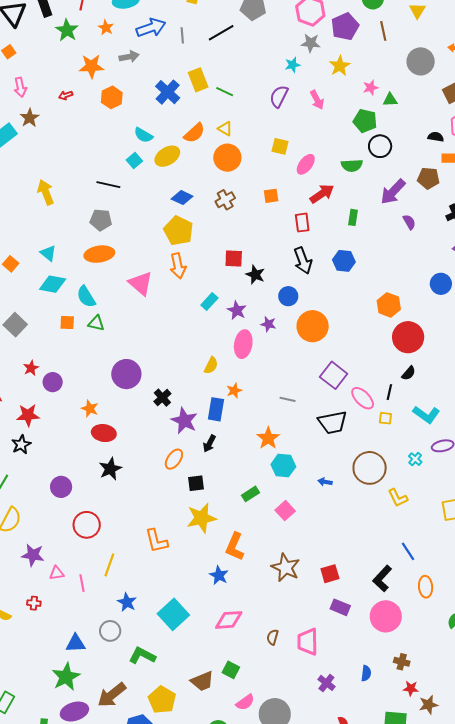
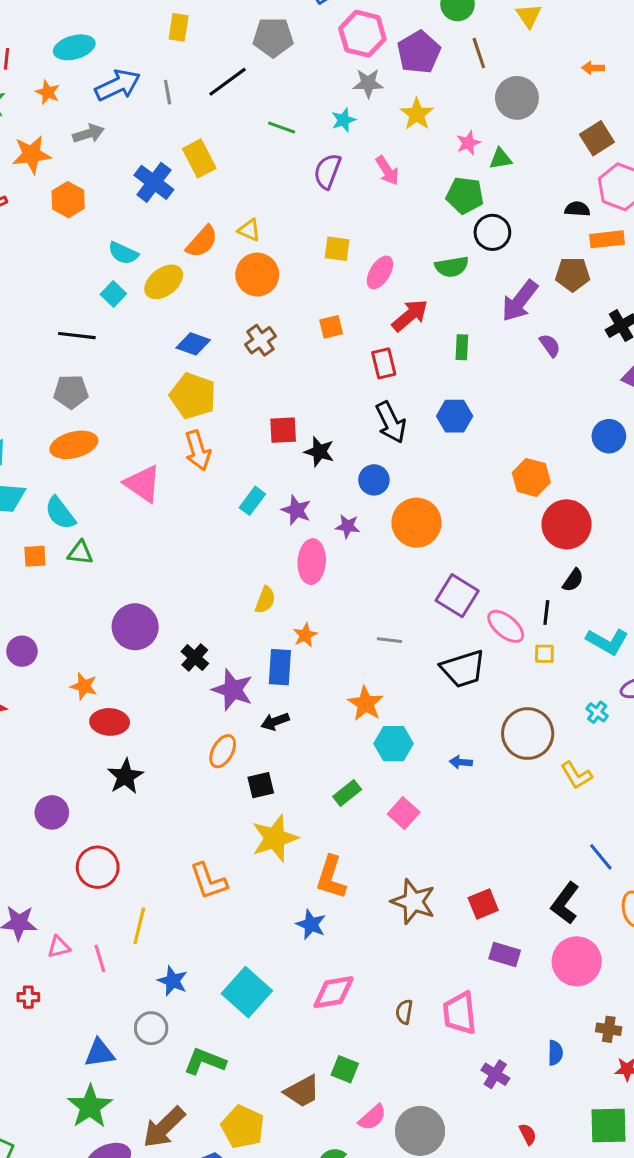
gray circle: (421, 61) -> (517, 98), moved
green line: (225, 92) -> (282, 127), moved
black arrow: (209, 444) -> (275, 721), turned 48

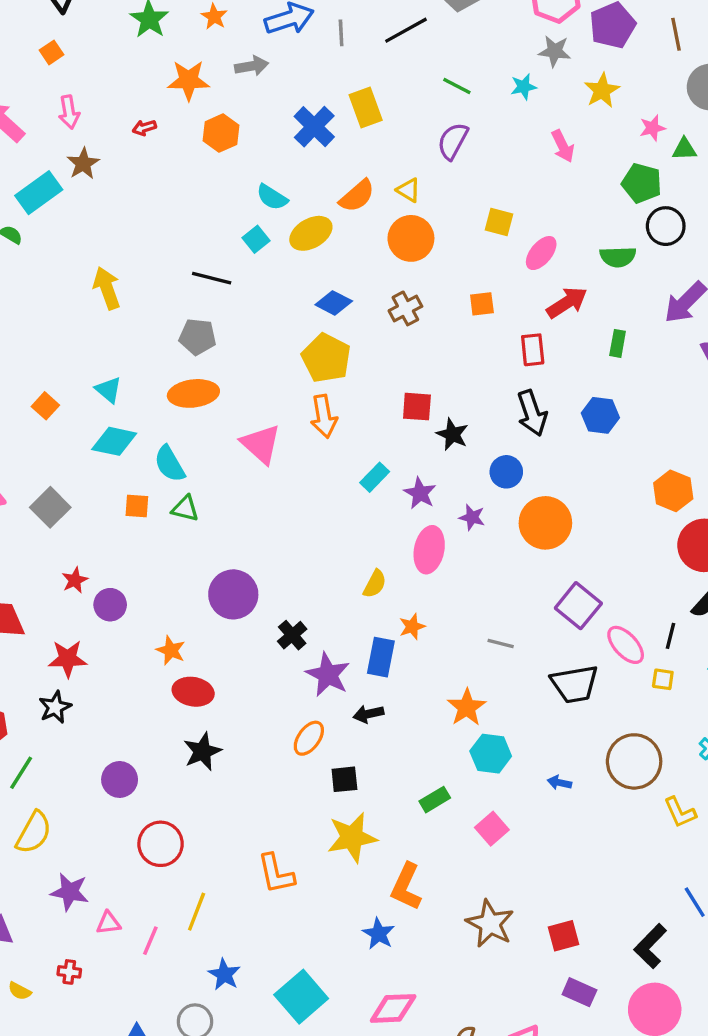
purple semicircle: (327, 171) -> (453, 141), moved
pink line: (100, 958) -> (150, 941), turned 32

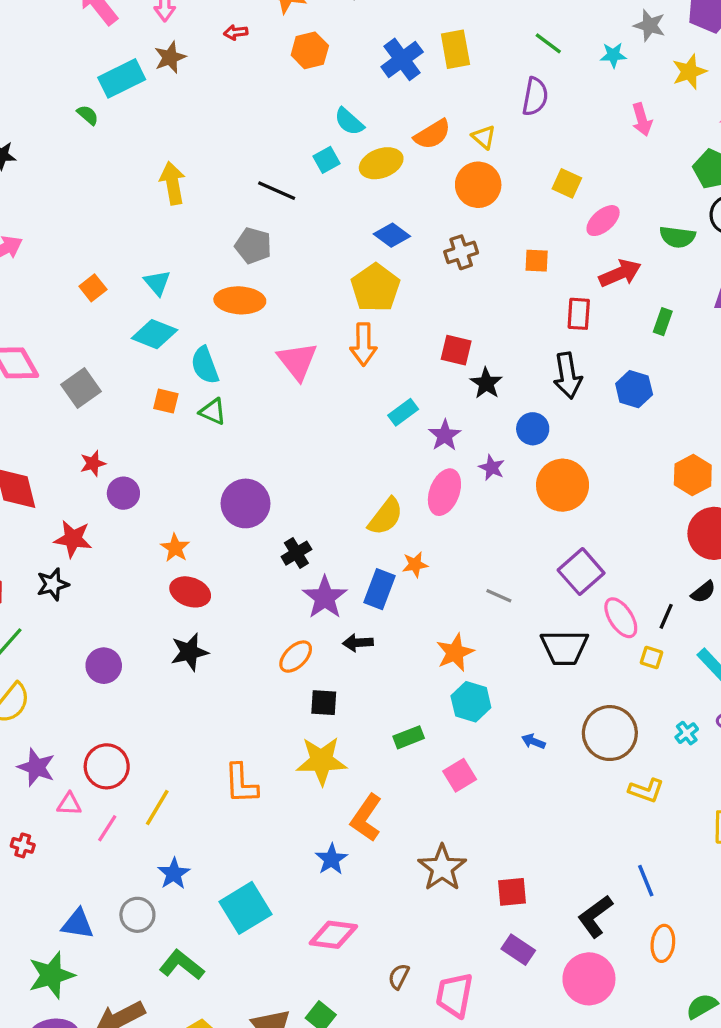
purple semicircle: (453, 141) -> (535, 97), turned 153
yellow semicircle: (375, 584) -> (386, 517), size x1.4
yellow L-shape: (680, 812) -> (646, 790), turned -56
red circle: (161, 844) -> (107, 766), moved

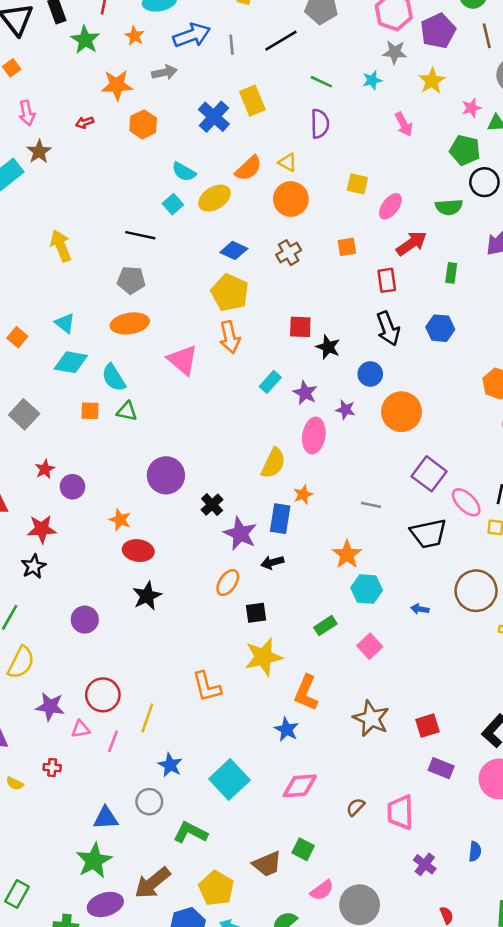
brown semicircle: (399, 977) -> (356, 807), turned 30

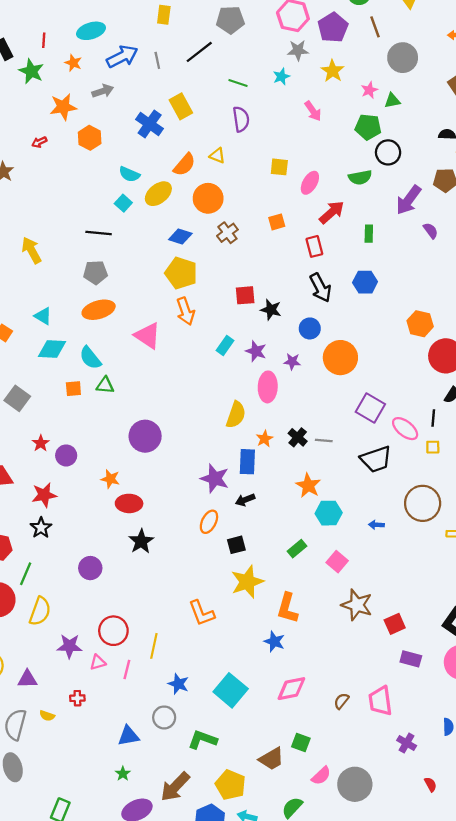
orange circle: (291, 199) -> (208, 198), moved
black cross: (212, 505) -> (298, 437), moved
brown star: (371, 718) -> (357, 605), moved
green star: (94, 861) -> (123, 774), size x0.5

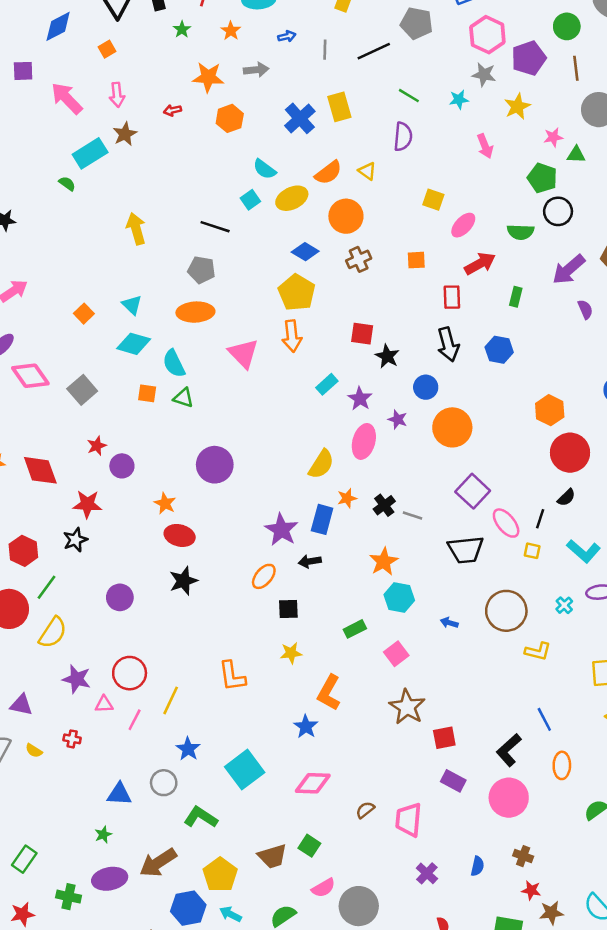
blue arrow: (122, 57) -> (287, 36), size x0.5
green star: (31, 71) -> (182, 29), size x0.6
yellow star: (247, 582) -> (291, 653), size x0.6

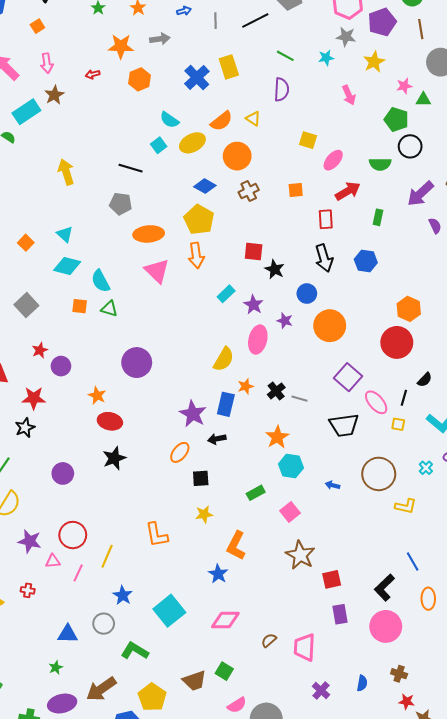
orange ellipse: (195, 312) -> (149, 234), moved
red circle: (570, 453) -> (397, 342), moved
purple rectangle: (453, 781) -> (340, 614), turned 54

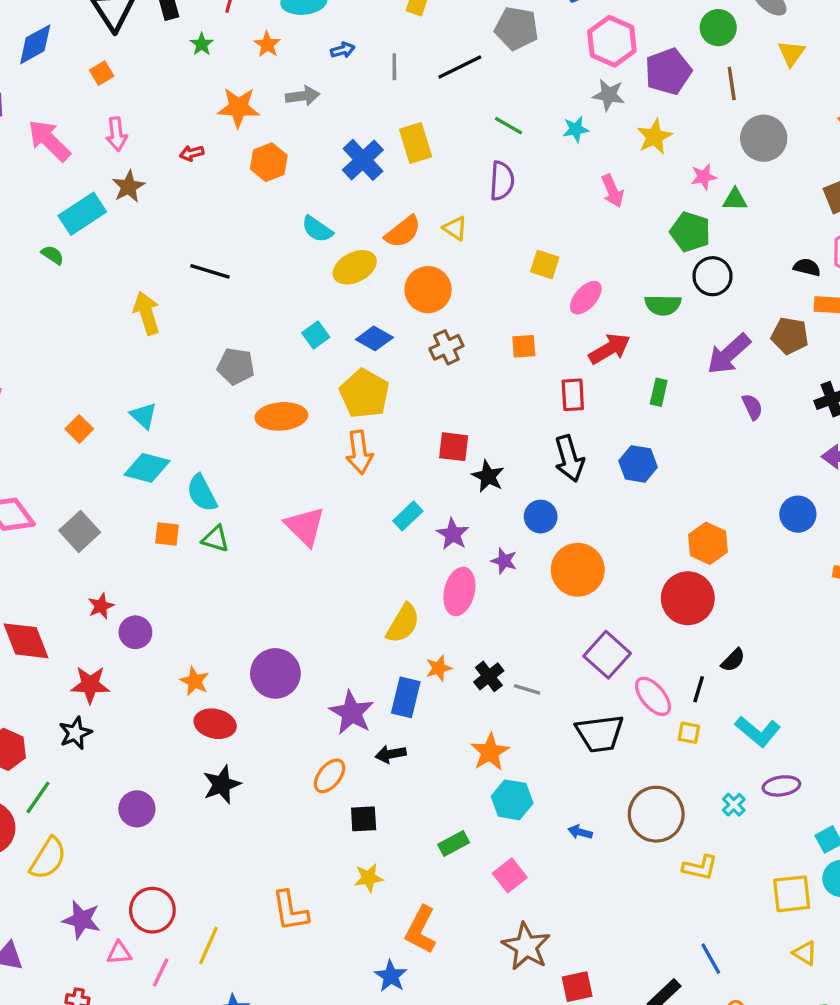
cyan square: (159, 145) -> (316, 335), moved
black line: (131, 168) -> (210, 271), moved
pink triangle: (157, 271) -> (305, 526), moved
purple circle: (137, 363) -> (275, 673), moved

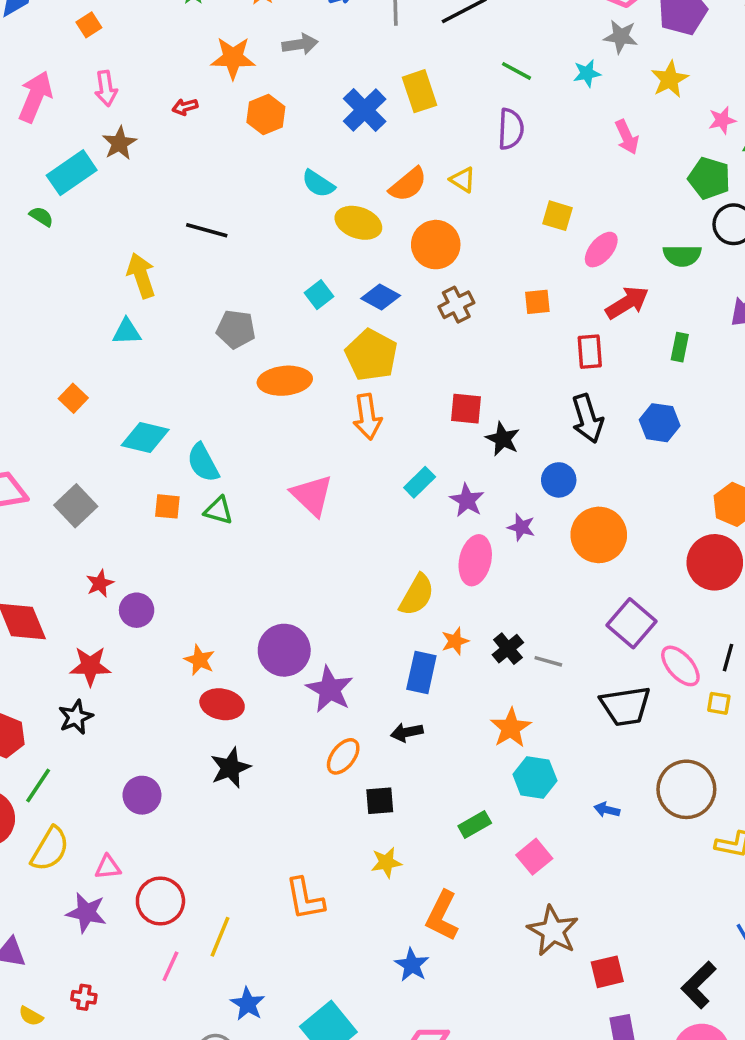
pink arrow: (49, 141) -> (35, 97), turned 69
yellow ellipse: (355, 267) -> (358, 223), turned 48
cyan triangle: (144, 416) -> (127, 332), moved, turned -44
purple star: (352, 713) -> (330, 689), moved
pink triangle: (119, 953) -> (108, 867), moved

